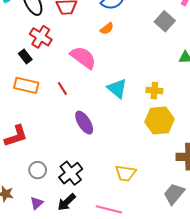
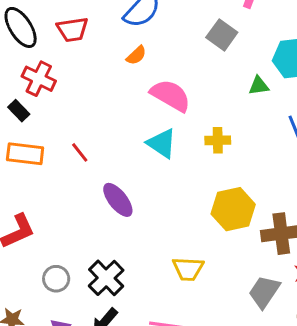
pink semicircle: (83, 57) -> (171, 95), moved
yellow hexagon: (160, 120) -> (233, 209), moved

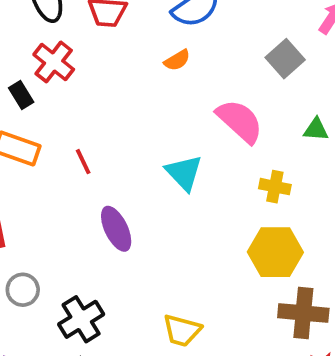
pink semicircle: (171, 95) -> (240, 121), moved
yellow cross: (218, 140) -> (275, 187), moved
yellow hexagon: (233, 209) -> (275, 252), moved
gray circle: (56, 279) -> (23, 290), moved

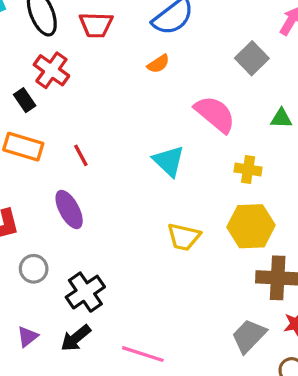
purple ellipse: (116, 229) -> (69, 209), moved
yellow trapezoid: (182, 330) -> (184, 237), moved

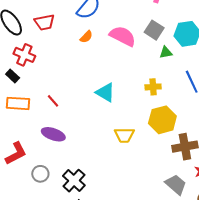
gray square: (252, 58) -> (154, 30), moved
pink semicircle: (215, 114) -> (123, 36), moved
purple ellipse: (69, 209) -> (53, 134), turned -30
gray trapezoid: (249, 336) -> (176, 185), turned 100

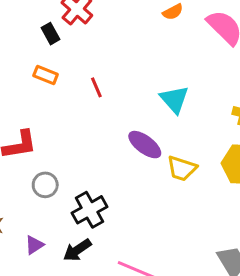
orange rectangle: (18, 103) -> (46, 75), size x0.7
purple ellipse: (53, 134) -> (145, 145), moved

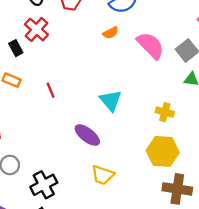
yellow trapezoid: (182, 168) -> (103, 175), moved

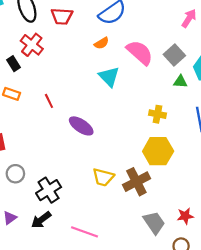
cyan triangle: (111, 101) -> (109, 77), moved
purple ellipse: (87, 135) -> (81, 126), moved
brown cross: (177, 189) -> (136, 182), moved, turned -32

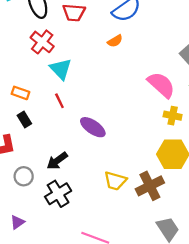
pink semicircle: (140, 53) -> (161, 85), moved
black rectangle: (14, 64) -> (24, 120), moved
cyan triangle: (109, 77) -> (61, 69), moved
black arrow: (41, 220) -> (57, 161), moved

